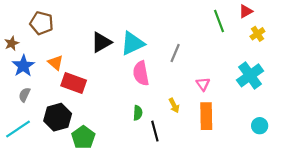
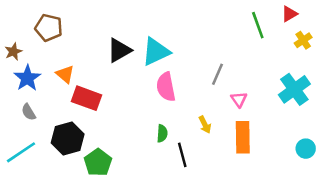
gray line: (175, 53) -> (218, 74), moved
gray semicircle: (24, 95) -> (29, 112), turned -56

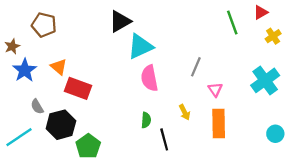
black triangle: (119, 50) -> (120, 21), moved
gray semicircle: (29, 112) -> (37, 107), moved

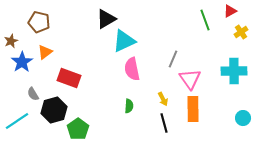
orange triangle: (59, 67) -> (45, 52), moved, turned 42
cyan cross: (265, 80) -> (234, 71), turned 35
pink triangle: (215, 90) -> (190, 79), size x1.6
black line: (164, 139) -> (164, 123), moved

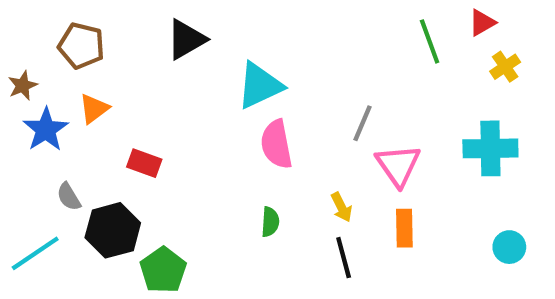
black triangle: (106, 19) -> (186, 39), moved
red rectangle: (69, 78) -> (144, 163), size x0.7
orange rectangle: (193, 109) -> (404, 228), size x0.7

